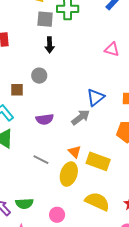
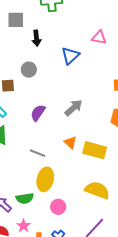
gray square: (45, 19) -> (16, 20), moved
blue triangle: (96, 97) -> (70, 56), moved
purple semicircle: (45, 119) -> (38, 113), turned 138
yellow ellipse: (69, 174) -> (45, 179), moved

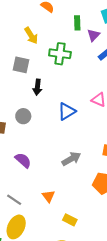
gray arrow: (74, 108) -> (71, 159), moved
purple semicircle: (38, 113) -> (23, 160), turned 84
yellow rectangle: (95, 150) -> (70, 220), moved, size x0.6

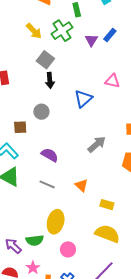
purple triangle: (93, 35) -> (91, 40), moved
green cross: (60, 54) -> (62, 31), moved, turned -30
gray square: (21, 65) -> (45, 60), moved, turned 36
gray line: (14, 200) -> (47, 184), moved

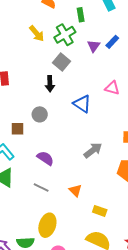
gray square: (45, 60) -> (61, 62), moved
blue triangle: (83, 99) -> (82, 104), turned -48

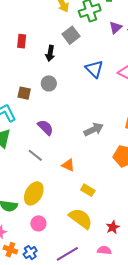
gray square: (61, 62) -> (71, 35), moved
black arrow: (50, 84) -> (50, 53), moved
blue triangle: (82, 104) -> (94, 69), moved
orange triangle: (75, 190) -> (68, 165), turned -32

